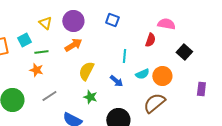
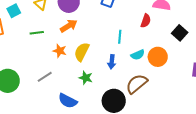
cyan square: (24, 40) -> (14, 11), moved
orange star: (36, 70) -> (60, 51), moved
blue arrow: (116, 81) -> (112, 62), turned 56
brown semicircle: (154, 103) -> (137, 84), moved

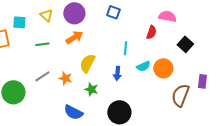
cyan square: (14, 11) -> (19, 22), turned 32
orange star: (60, 51) -> (65, 78), moved
gray line: (45, 77) -> (42, 76), moved
brown semicircle: (137, 84) -> (180, 95), moved, turned -30

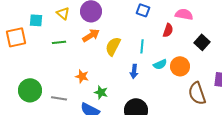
blue square: (113, 12) -> (143, 10), moved
yellow semicircle: (87, 63) -> (113, 46), moved
gray line: (42, 76) -> (59, 98), moved, turned 42
green star: (91, 89) -> (101, 92), moved
brown semicircle: (180, 95) -> (197, 93), turned -40

